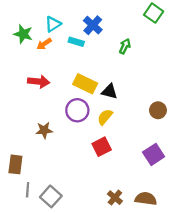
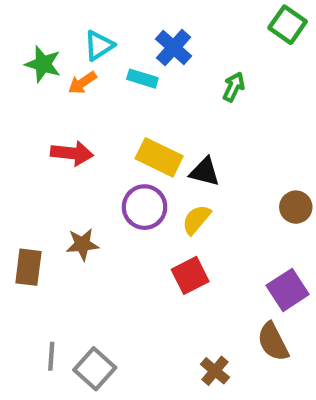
brown rectangle: (15, 164) -> (28, 267), moved
brown semicircle: (146, 199) -> (273, 342), moved, turned -125

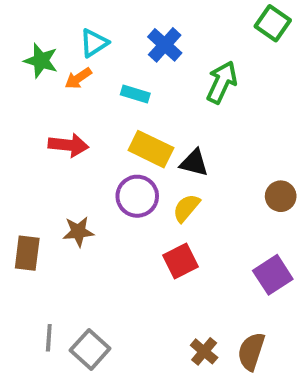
cyan rectangle: (142, 79) -> (135, 94), moved
green arrow: (234, 87) -> (222, 82), size x1.5
brown semicircle: (273, 342) -> (251, 351), moved, turned 45

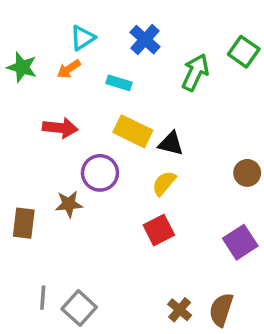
green square: (273, 23) -> (244, 52), moved
green star: (41, 61) -> (22, 67), moved
purple circle: (137, 196) -> (100, 173), moved

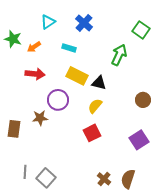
orange arrow: (69, 69) -> (34, 47), moved
green arrow: (195, 72) -> (119, 55), moved

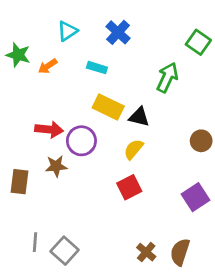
red arrow: (35, 74) -> (49, 130), moved

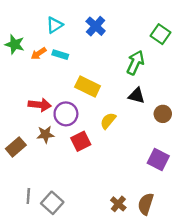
cyan rectangle: (97, 68) -> (60, 55), moved
black triangle: (139, 117) -> (137, 96), moved
brown rectangle: (20, 182) -> (16, 147), turned 42
red square: (129, 187) -> (81, 141), moved
purple square: (196, 197) -> (158, 159), turned -30

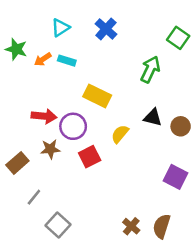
black triangle: (137, 96) -> (153, 117), moved
gray line: (28, 196) -> (34, 197), moved, turned 35

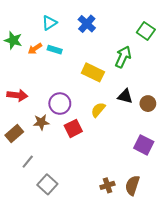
yellow rectangle: (97, 96) -> (93, 72), moved
red arrow: (44, 116) -> (17, 95), moved
brown cross: (131, 226) -> (107, 185), turned 32

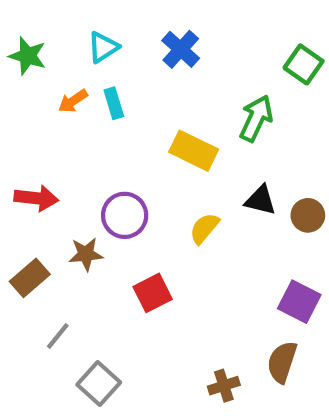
green star: (13, 40) -> (28, 56), moved
cyan rectangle: (55, 50) -> (114, 103), turned 56
red square: (73, 128) -> (153, 293), moved
brown semicircle: (132, 185) -> (282, 362), moved

